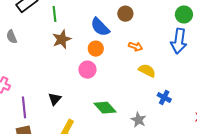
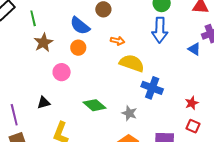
pink circle: (87, 70) -> (62, 72), moved
yellow semicircle: (147, 71) -> (132, 63), size x1.4
blue cross: (164, 97) -> (152, 88), size x1.5
black triangle: (55, 99) -> (44, 103), turned 40

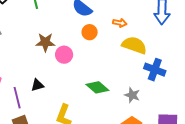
brown star: (43, 43) -> (45, 42), moved, turned 30
orange circle: (78, 48) -> (90, 32), moved
black triangle: (44, 103) -> (37, 85), moved

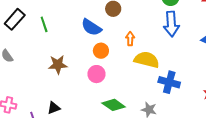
orange arrow: (120, 23) -> (130, 39), turned -96
pink circle: (64, 55) -> (96, 74), moved

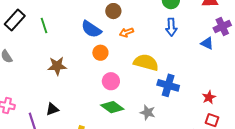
blue arrow: (171, 24) -> (171, 27), size x0.7
orange arrow: (130, 39) -> (126, 32), moved, turned -112
pink circle: (96, 74) -> (111, 81), moved

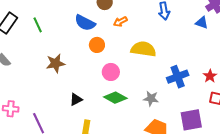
blue cross: (168, 85) -> (178, 77), moved, turned -30
black triangle: (52, 109) -> (76, 99), moved

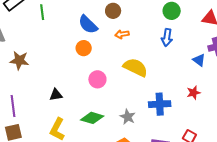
orange circle: (97, 45) -> (84, 48), moved
brown star: (56, 63) -> (19, 60), moved
red star: (210, 76) -> (194, 93), moved
green diamond: (115, 98) -> (92, 118), moved, turned -30

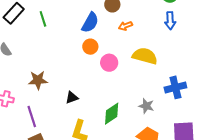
blue semicircle: (88, 24) -> (90, 23), turned -95
brown star: (19, 60) -> (38, 80), moved
pink circle: (97, 79) -> (109, 63), moved
green diamond: (92, 118) -> (112, 114), turned -40

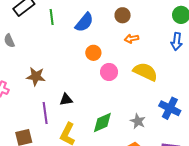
blue semicircle: (90, 23) -> (84, 22), moved
blue cross: (175, 87) -> (170, 108), turned 30
purple line: (32, 117) -> (45, 113), moved

